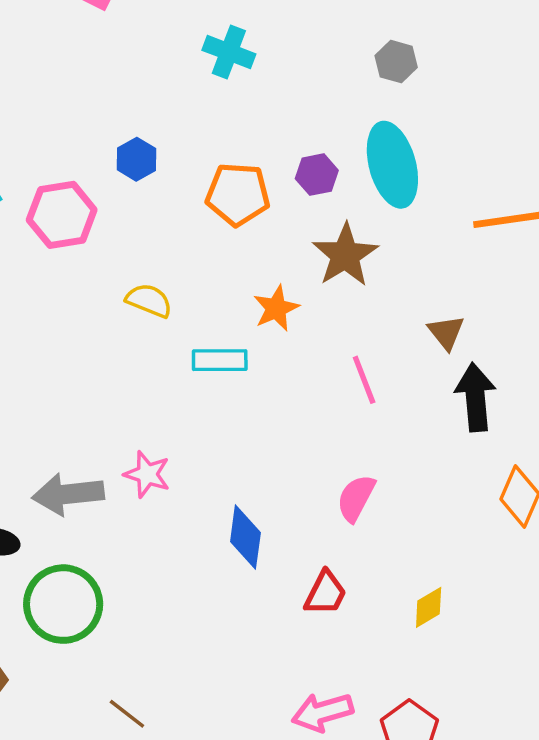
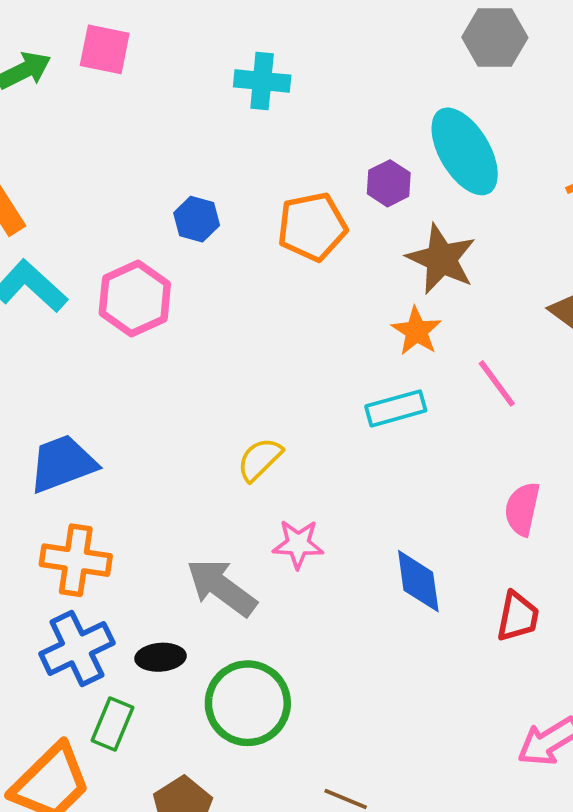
gray hexagon: (396, 62) -> (495, 37), moved, size x1.4
yellow semicircle: (149, 300) -> (260, 459), moved, turned -51
orange star: (276, 308) -> (416, 331), moved
cyan rectangle: (220, 360) -> (396, 408), moved
gray arrow: (68, 494) -> (221, 587), turned 58

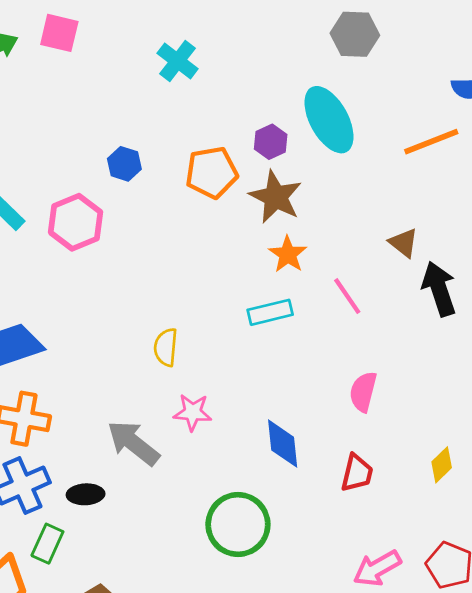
cyan cross: (262, 81) -> (178, 61), turned 30
brown star: (441, 259) -> (276, 197), moved
yellow semicircle: (260, 459) -> (166, 347), turned -42
green circle: (248, 703) -> (238, 525), moved

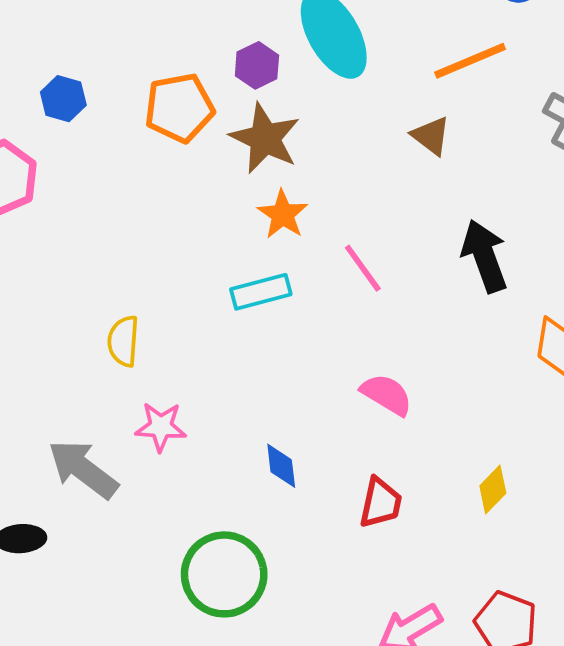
brown triangle: (403, 243) -> (431, 136), moved
pink semicircle: (363, 392) -> (387, 395), turned 108
blue diamond: (283, 444) -> (281, 466), size x0.7

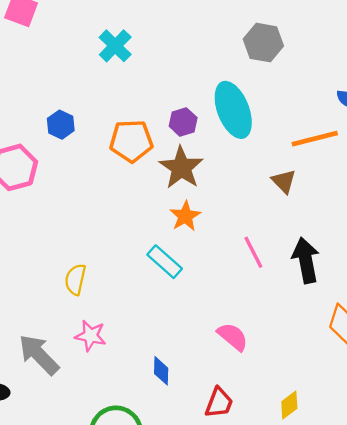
pink line: (363, 268) -> (253, 252), moved
cyan rectangle: (261, 292) -> (165, 262), turned 48

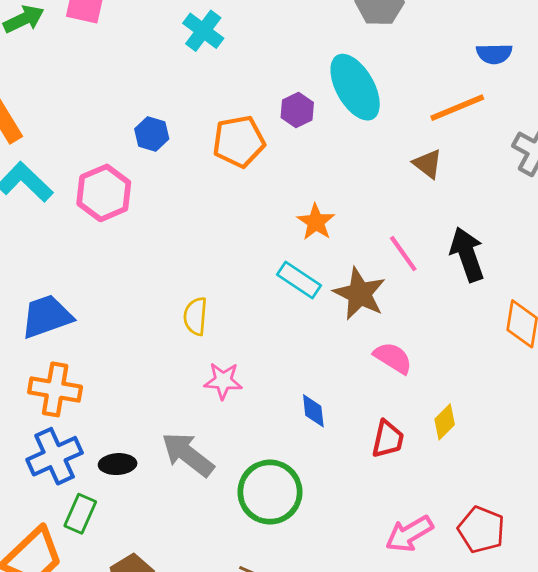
brown star: (181, 168) -> (360, 294), moved
gray arrow: (39, 355) -> (188, 454), moved
yellow diamond: (289, 405) -> (445, 422), moved

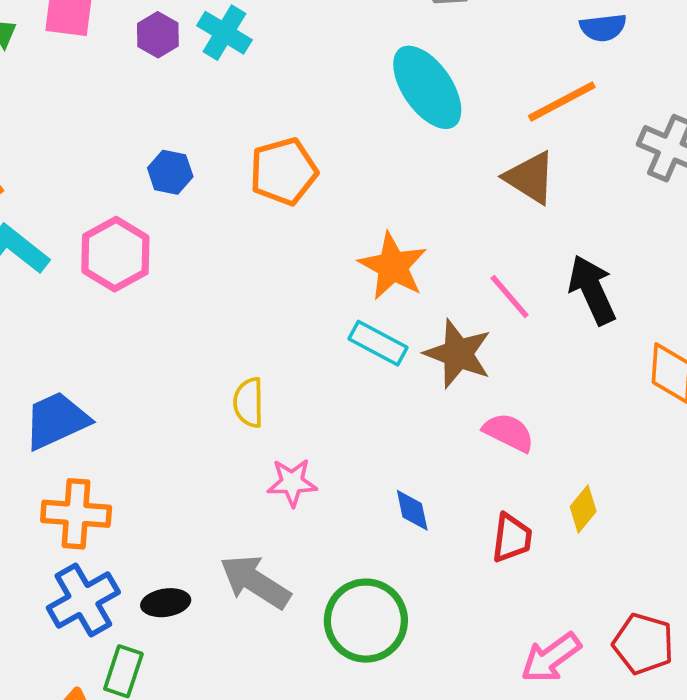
purple hexagon: (297, 110) -> (158, 35), moved
brown triangle: (428, 164) -> (530, 178), size x1.4
orange star: (316, 222) -> (393, 266), size x1.4

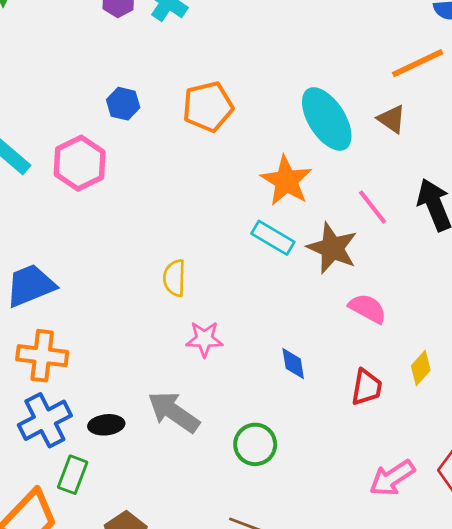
cyan ellipse: (427, 87) -> (327, 119), moved
brown triangle: (530, 178) -> (392, 119), size x0.7
green circle: (366, 621) -> (255, 444), size x0.7

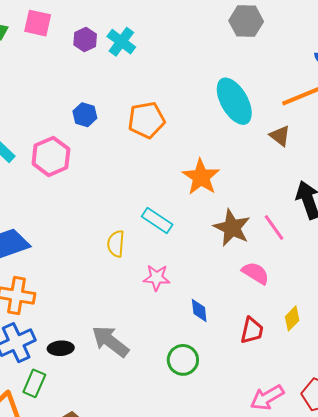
cyan ellipse: (327, 119) -> (234, 101), moved
pink line: (373, 207) -> (274, 228), moved
cyan rectangle: (273, 238) -> (157, 220), moved
pink star: (204, 339) -> (157, 278), moved
green circle: (255, 444) -> (183, 360), moved

